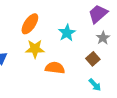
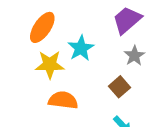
orange ellipse: (30, 24) -> (42, 27), moved
yellow star: (35, 49) -> (50, 65), moved

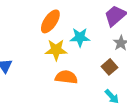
cyan star: (81, 48) -> (80, 37), turned 30

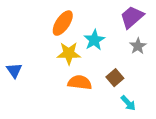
cyan star: (80, 37) -> (94, 40), turned -30
brown square: (110, 67) -> (115, 78), moved

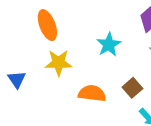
orange ellipse: (63, 23) -> (47, 25), moved, turned -55
yellow star: (69, 53) -> (59, 63), moved

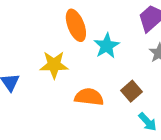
orange ellipse: (47, 25) -> (76, 25), moved

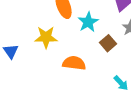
brown square: (131, 91) -> (108, 43), moved

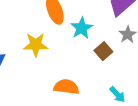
orange semicircle: (74, 63) -> (66, 87), moved

